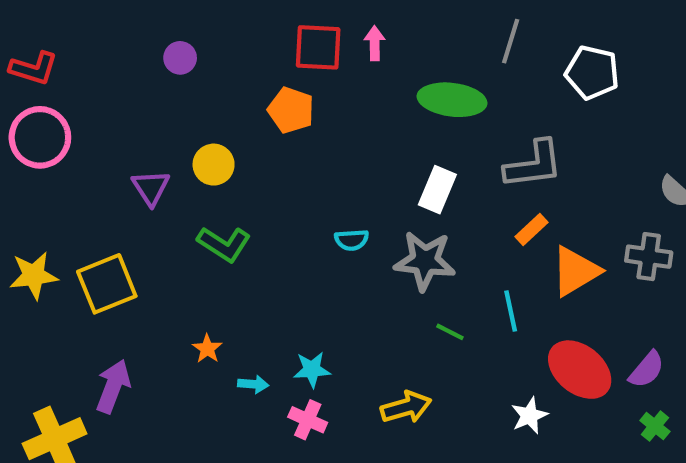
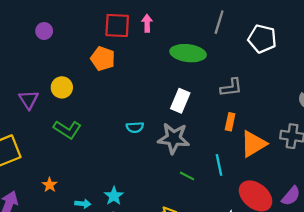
gray L-shape: (534, 165) -> (231, 87), size x0.7
orange rectangle: (532, 229) -> (230, 122), turned -35
orange star: (207, 349) -> (50, 185), moved
cyan star: (312, 370) -> (114, 196), turned -30

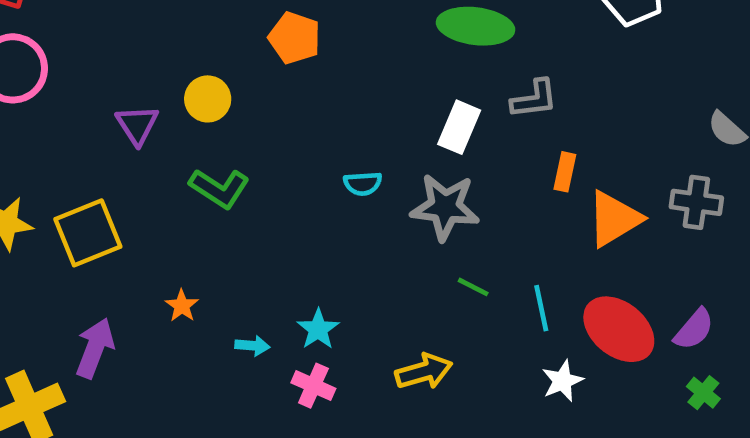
gray L-shape: (231, 87) -> (534, 99), moved
cyan line: (219, 165) -> (541, 308), moved

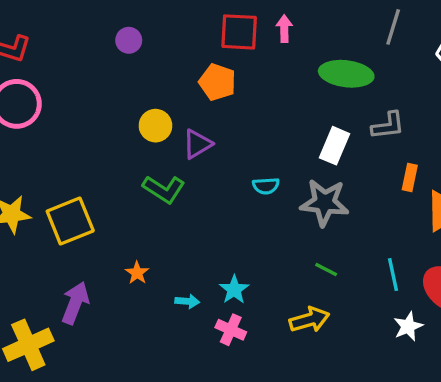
purple triangle: (137, 125) -> (197, 144), moved, turned 32
green line: (473, 287) -> (326, 270), moved

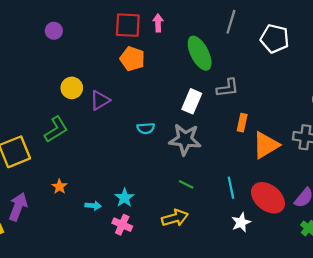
green ellipse: (346, 74) -> (200, 53), turned 56
orange pentagon: (217, 82) -> (132, 59), moved
green L-shape: (164, 189) -> (56, 129), moved, turned -64

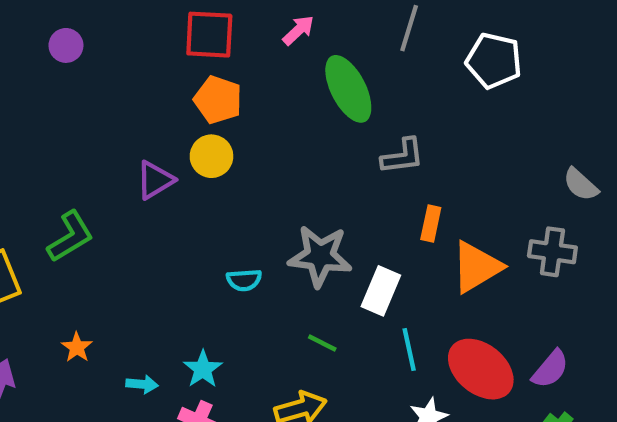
pink arrow: (158, 23) -> (298, 30), moved, turned 48
yellow circle: (72, 88) -> (211, 156), moved
white rectangle: (192, 101) -> (381, 291), moved
cyan semicircle: (146, 128) -> (244, 280), moved

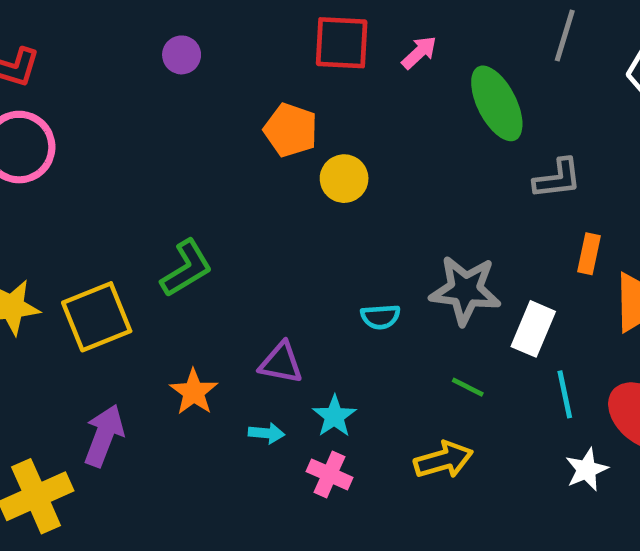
pink arrow: (298, 30) -> (419, 52), moved
orange pentagon: (218, 100) -> (291, 130), moved
purple triangle: (155, 180) -> (281, 363), moved, turned 42
orange star: (77, 347) -> (194, 392), size x1.4

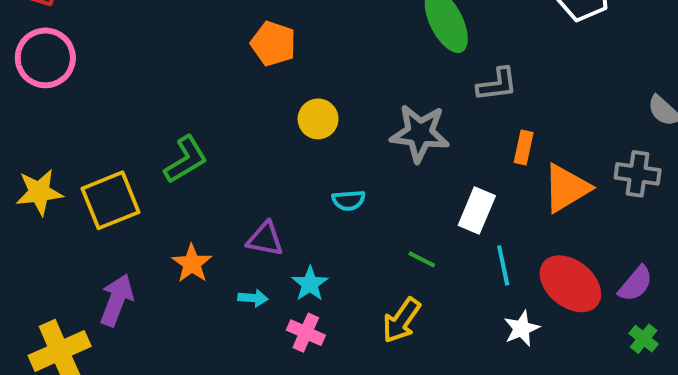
yellow circle: (344, 179) -> (318, 119), moved
gray star: (465, 290) -> (420, 133), moved
yellow arrow: (443, 460) -> (401, 320), turned 141

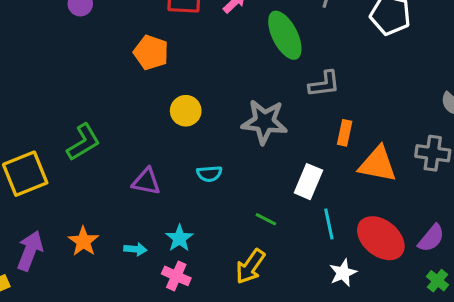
orange triangle: (566, 188) -> (378, 164), turned 42
purple triangle: (265, 239) -> (146, 182), moved
orange star: (192, 263) -> (83, 241), moved

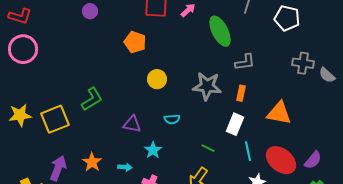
orange rectangle: (345, 133) -> (241, 93), moved
gray cross: (433, 153) -> (303, 63), moved
cyan star: (179, 238) -> (153, 150), moved

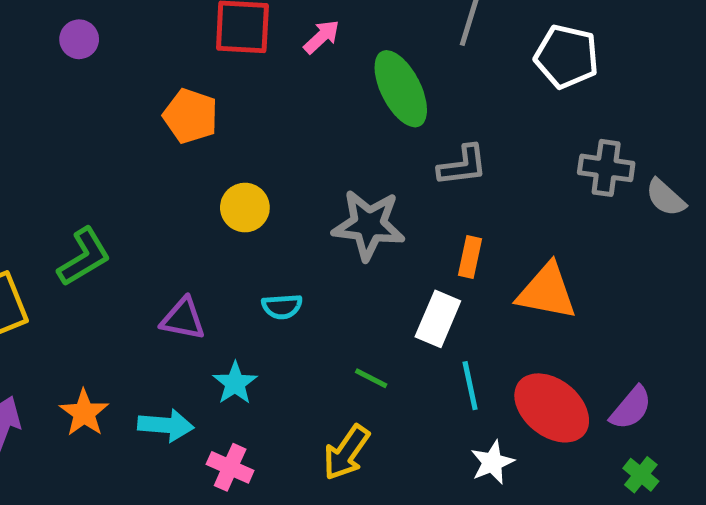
orange rectangle: (241, 93) -> (470, 257), moved
cyan arrow: (125, 167) -> (166, 425), size x1.5

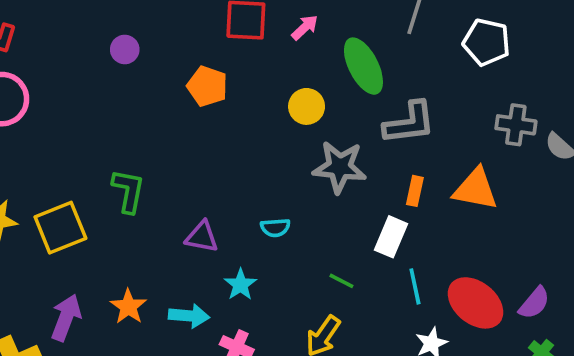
purple circle: (79, 39) -> (125, 50), moved
gray L-shape: (463, 165) -> (409, 123), size x1.4
yellow circle: (245, 208) -> (307, 106), moved
green L-shape: (84, 257) -> (128, 191), turned -48
orange triangle: (547, 292) -> (475, 189), moved

